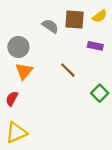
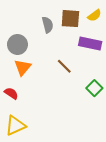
gray semicircle: (50, 26) -> (48, 25), turned 42
purple rectangle: (95, 46) -> (90, 43), size x1.5
red semicircle: (12, 99) -> (11, 93), turned 96

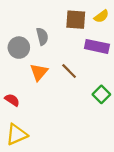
gray semicircle: (48, 25) -> (42, 36), moved
orange triangle: (23, 67) -> (39, 72), moved

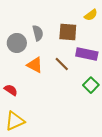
brown square: (76, 20) -> (68, 32), moved
purple rectangle: (97, 46) -> (87, 54), moved
orange triangle: (39, 72) -> (35, 65), turned -42

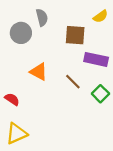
gray semicircle: (38, 33) -> (42, 17), moved
gray circle: (17, 43) -> (21, 33), moved
brown line: (62, 64) -> (73, 82), moved

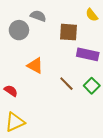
yellow semicircle: (100, 16) -> (92, 15), turned 88
gray semicircle: (42, 17) -> (38, 16), turned -56
brown line: (73, 82) -> (66, 84), moved

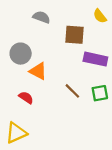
gray circle: (19, 30) -> (21, 54), moved
green square: (92, 86) -> (100, 93), turned 35
red semicircle: (11, 91) -> (26, 98), moved

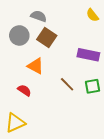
brown square: (75, 35) -> (47, 38), moved, turned 30
gray circle: (21, 54) -> (19, 35), moved

